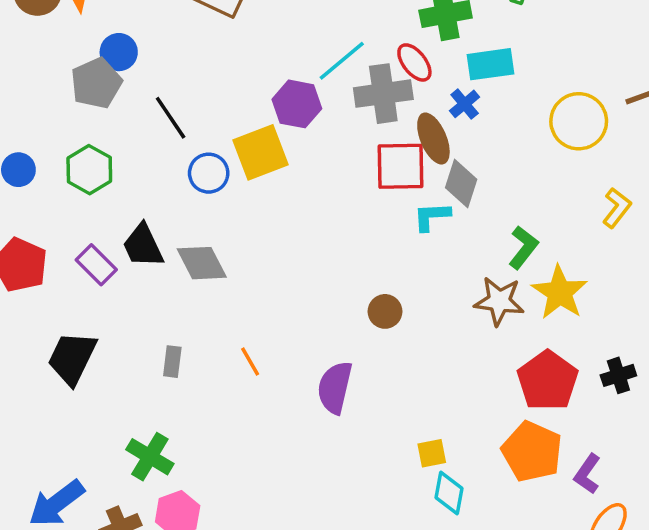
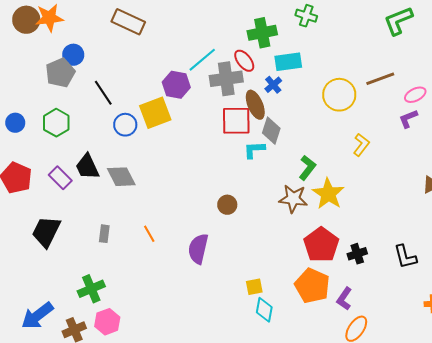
black cross: (618, 375) -> (357, 254), moved
green cross: (150, 457) -> (91, 289), turned 36

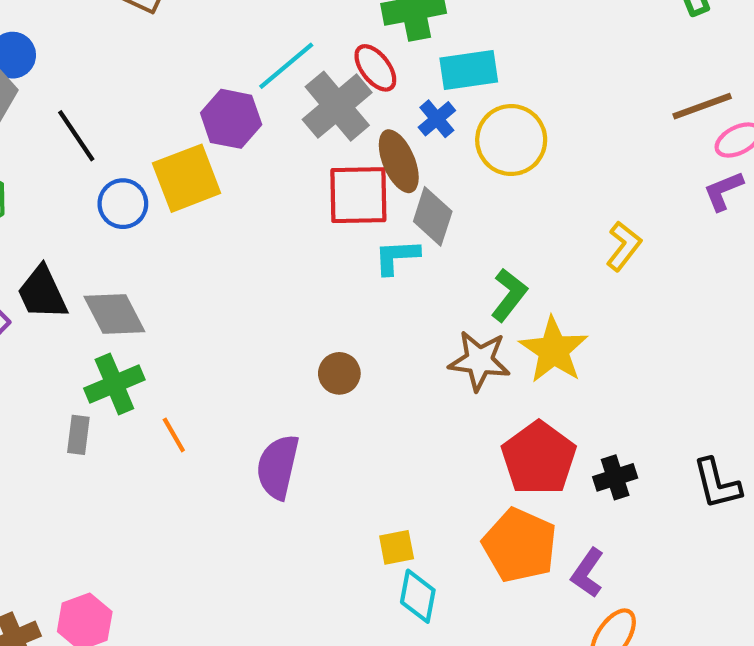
gray cross: (226, 79) -> (337, 106), turned -32
brown line: (380, 79) -> (702, 106), moved
yellow circle: (339, 95) -> (511, 140), moved
green cross: (91, 289) -> (114, 384), moved

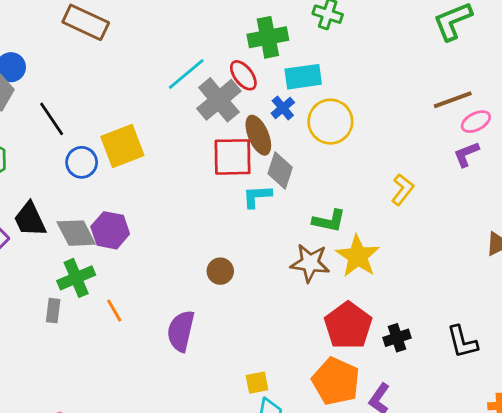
purple hexagon: (231, 119) -> (110, 230), moved
green L-shape: (509, 295) -> (329, 221), turned 64

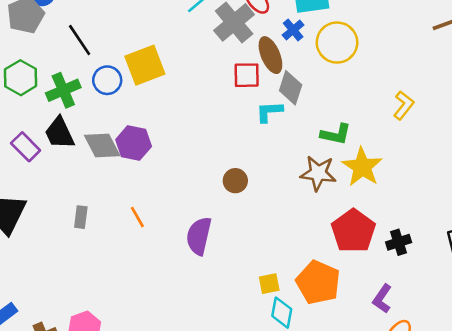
red square: (233, 157) -> (247, 75), size x0.7
green cross: (76, 278) -> (63, 90), moved
orange pentagon: (336, 381) -> (318, 282), moved

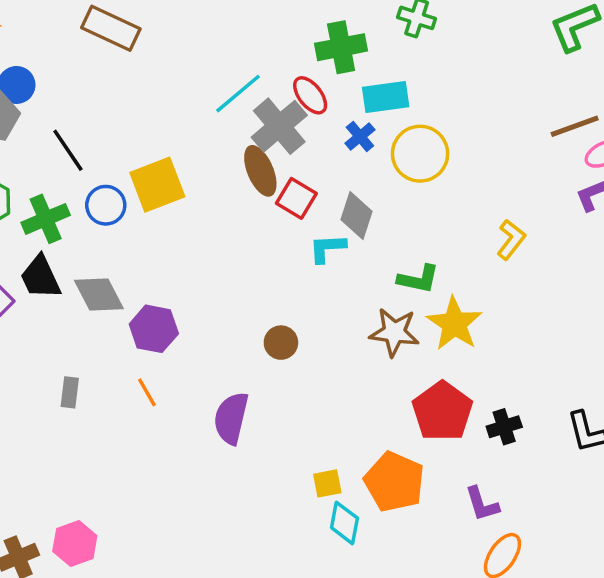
brown ellipse: (270, 55) -> (260, 171), moved
red square: (247, 75) -> (296, 198), turned 32
purple hexagon: (134, 143) -> (154, 329), moved
purple L-shape: (382, 299) -> (482, 504), turned -52

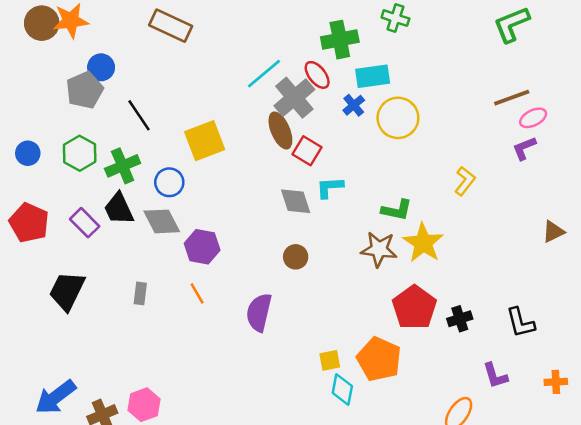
blue circle: (106, 205) -> (169, 182), moved
gray diamond: (356, 215) -> (296, 201), moved, turned -36
purple L-shape: (482, 504) -> (495, 376), moved

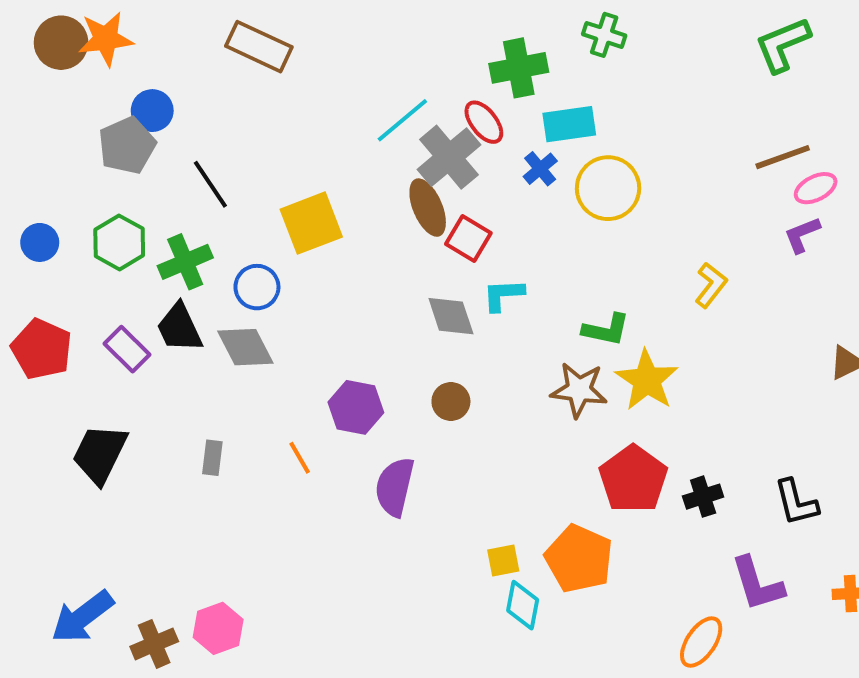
purple hexagon: (202, 247) -> (356, 407), moved
purple L-shape: (495, 376) -> (757, 584), size x1.4

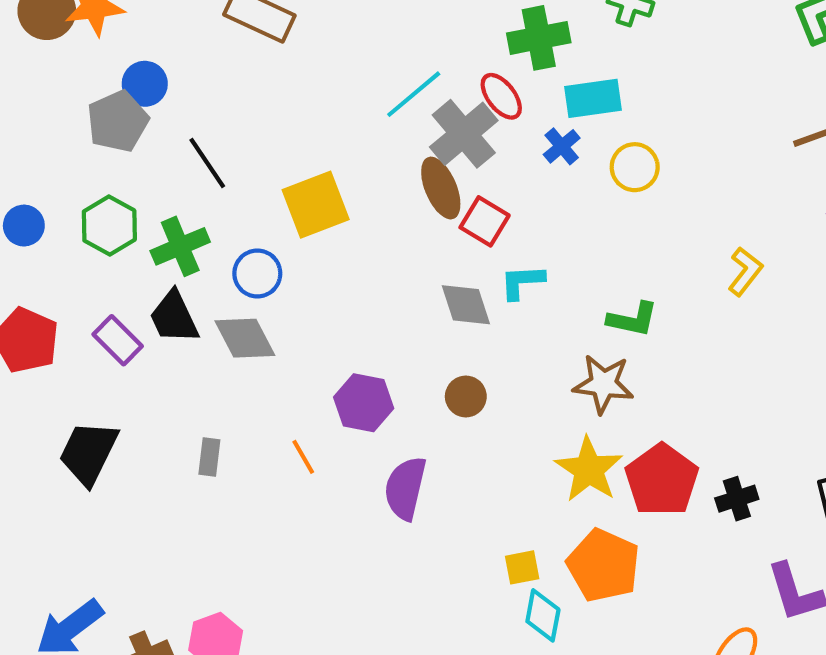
yellow circle: (608, 188) -> (635, 167), size x0.7
yellow star: (647, 380) -> (589, 469), moved

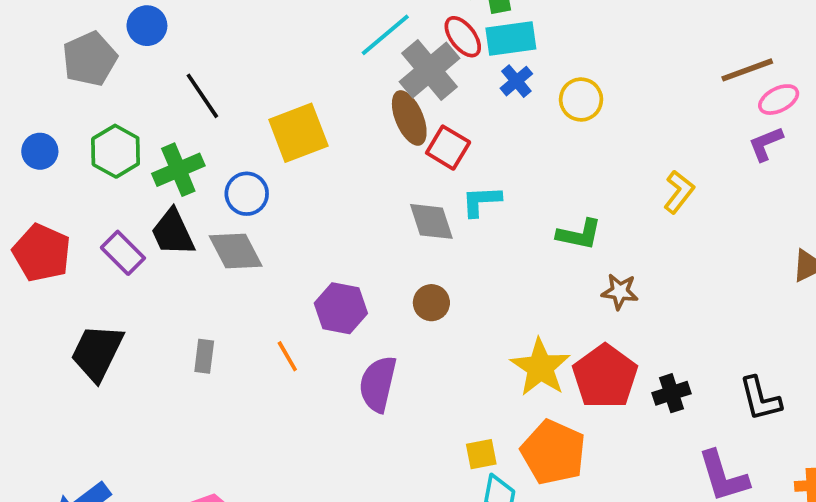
cyan rectangle: (593, 98) -> (511, 39), moved
gray pentagon: (118, 121) -> (90, 59), moved
brown star: (603, 384) -> (620, 292), moved, size x0.7

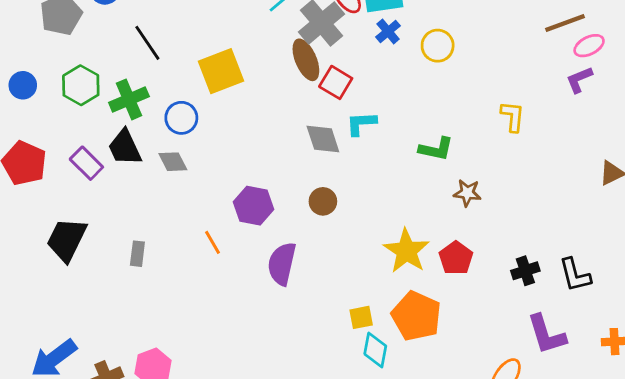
yellow L-shape: (679, 192) -> (513, 116), turned -32
gray diamond: (236, 251) -> (173, 162), size x0.7
gray rectangle: (204, 356) -> (137, 254), moved
red pentagon: (605, 377) -> (456, 258), size x0.7
black cross: (672, 393) -> (525, 271), moved

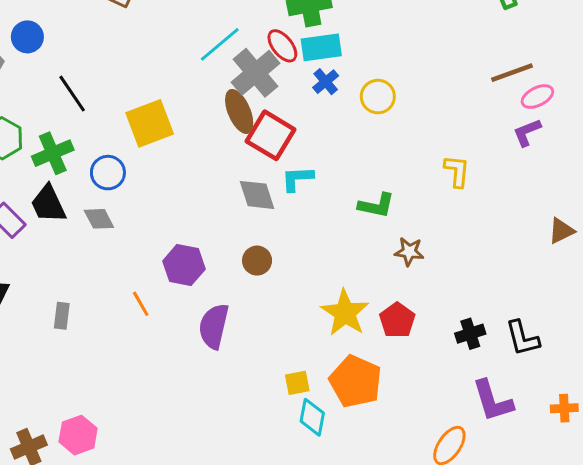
red square: (336, 82) -> (270, 135), size x1.4

